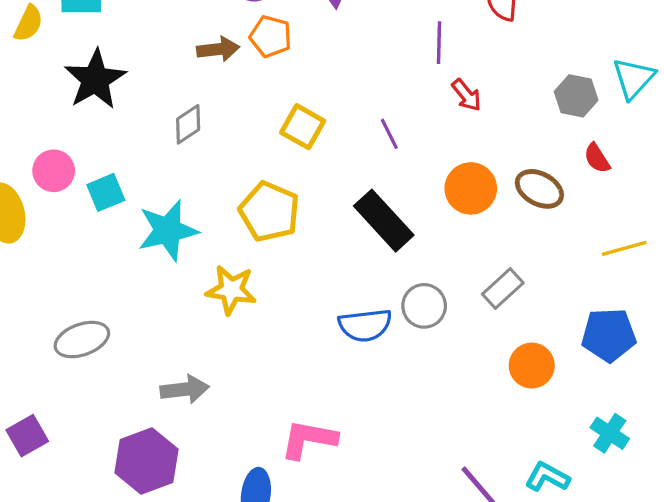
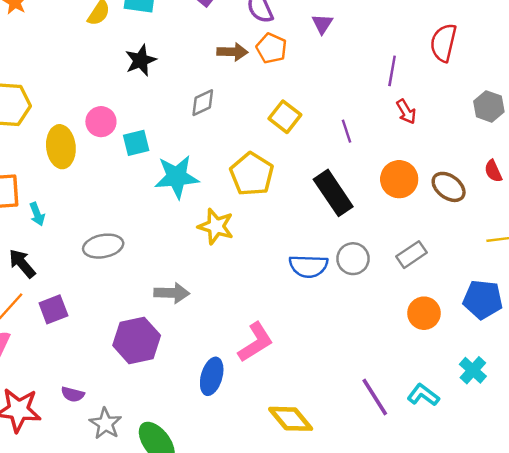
black star: (95, 79) -> (141, 60), size x0.7
gray hexagon: (576, 96) -> (489, 106), moved
pink L-shape: (309, 439) -> (256, 342), turned 129

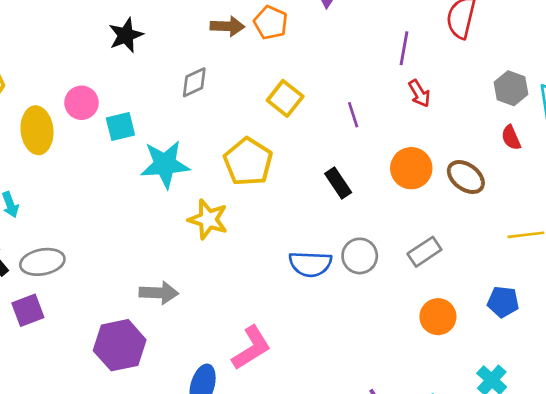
red semicircle: (493, 171) -> (511, 138), moved
black rectangle: (333, 193) -> (338, 183), size x0.6
gray ellipse: (103, 246) -> (42, 262), moved
blue pentagon: (483, 299) -> (503, 302), size x0.7

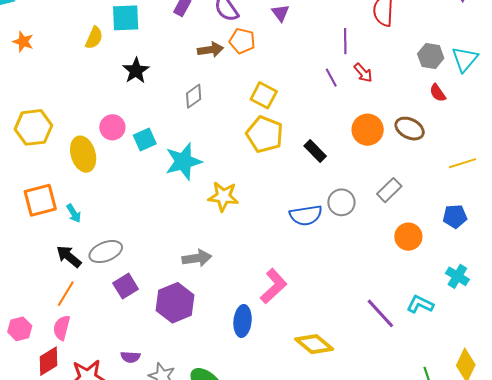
purple line: (353, 115) -> (331, 78), moved
yellow pentagon: (248, 162) -> (265, 134), moved
purple square: (28, 310) -> (126, 286), moved

